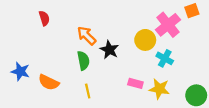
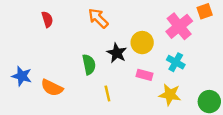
orange arrow: (87, 36) -> (98, 18), moved
yellow circle: (145, 40) -> (142, 43), moved
pink rectangle: (135, 83) -> (144, 75), moved
yellow line: (88, 91) -> (107, 93), moved

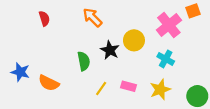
pink rectangle: (144, 75) -> (128, 86), moved
yellow line: (107, 93) -> (101, 88), turned 48
yellow star: (170, 95) -> (160, 90), turned -30

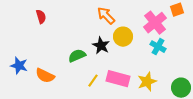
orange arrow: (92, 17) -> (106, 16), moved
cyan cross: (166, 59) -> (158, 47), moved
green semicircle: (84, 61) -> (77, 56), turned -102
pink rectangle: (128, 86) -> (118, 79), size x1.6

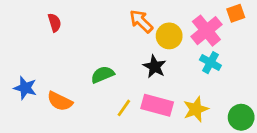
yellow circle: (123, 37) -> (169, 36), moved
black star: (101, 46) -> (154, 67), moved

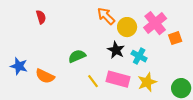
orange square: (236, 13) -> (175, 38), moved
cyan cross: (210, 63) -> (139, 56), moved
yellow line: (124, 108) -> (93, 81), turned -72

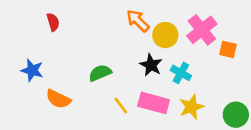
orange square: (175, 38) -> (228, 49), turned 32
blue star: (19, 66) -> (32, 70), moved

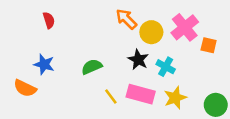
blue star: (32, 70) -> (44, 64), moved
orange semicircle: (58, 99) -> (25, 88), moved

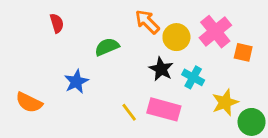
blue star: (44, 64) -> (76, 82), moved, turned 30
green semicircle: (92, 67) -> (107, 47), moved
yellow star: (175, 98) -> (225, 102), moved

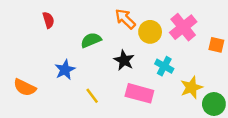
orange square: (243, 52) -> (216, 45), moved
black star: (161, 69) -> (124, 60), moved
yellow line: (129, 112) -> (92, 96), moved

